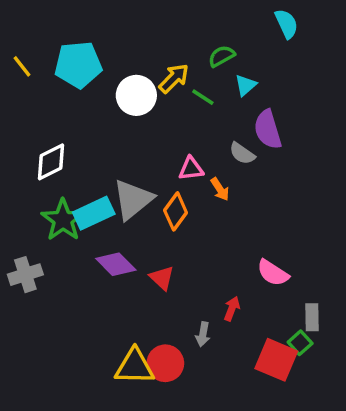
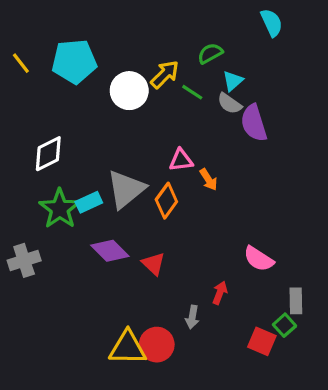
gray semicircle: (242, 153) -> (230, 104), moved
cyan rectangle: (94, 213) -> (89, 202), size x0.7
red square: (276, 360) -> (262, 341), size x0.7

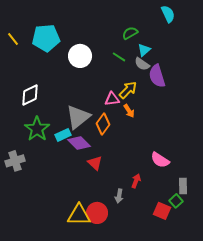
yellow arrow: (165, 74) -> (128, 90), moved
cyan rectangle: (89, 202) -> (63, 135), moved
purple diamond: (110, 251) -> (79, 143), moved

